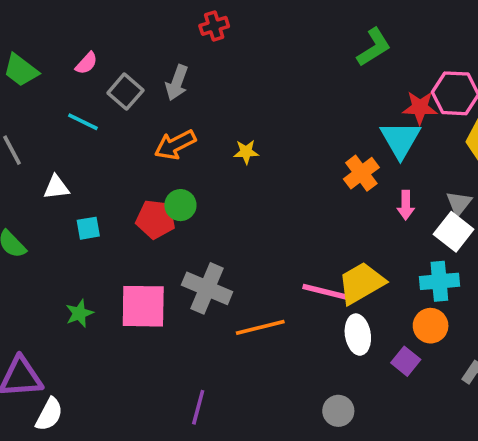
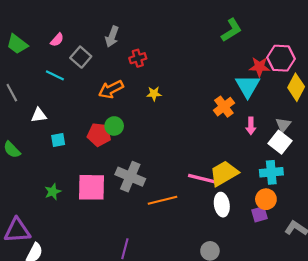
red cross: (214, 26) -> (138, 58), moved
gray arrow: (177, 83) -> (112, 37), moved
purple square: (406, 361) -> (259, 214), moved, turned 35

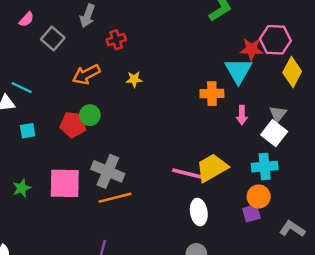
cyan line: (55, 75) -> (22, 88), moved
orange cross: (224, 107) -> (212, 94), turned 36
orange line: (163, 200) -> (115, 198), moved
white ellipse: (222, 205) -> (199, 212), moved

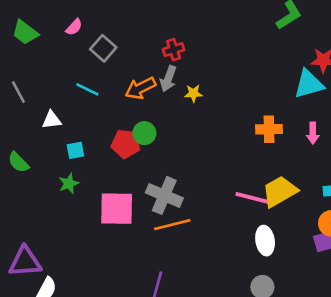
gray arrow: (87, 16) -> (168, 79), moved
cyan triangle: (238, 71) -> (309, 84), turned 44
cyan line: (22, 88) -> (87, 89), moved
orange cross: (212, 94) -> (269, 129), moved
green star: (22, 188) -> (69, 184), moved

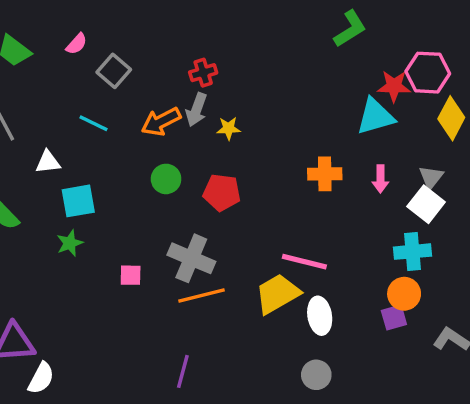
red pentagon: (126, 144) -> (222, 192), moved
cyan square: (75, 150) -> (78, 201), size x1.5
yellow trapezoid: (280, 191) -> (277, 294), moved
pink square: (117, 209) -> (131, 275), size x0.5

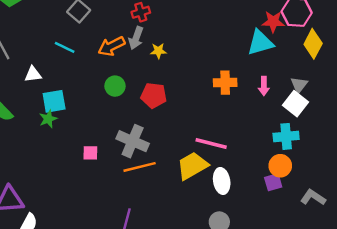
green star: (70, 243) -> (48, 119), moved

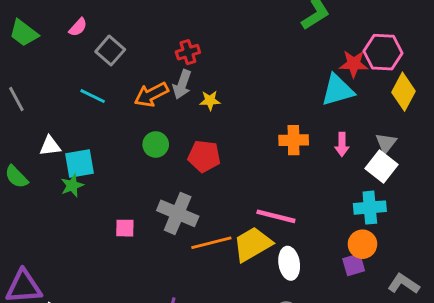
white triangle: (33, 74) -> (50, 146), moved
orange line: (140, 167) -> (211, 243), moved

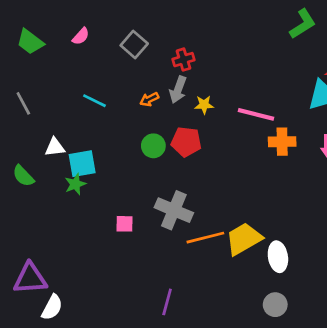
gray square: (110, 51) -> (134, 44), moved
orange arrow: (151, 95) -> (149, 99), size x0.6
red pentagon: (204, 156) -> (186, 142), moved
pink line: (276, 216) -> (256, 114), moved

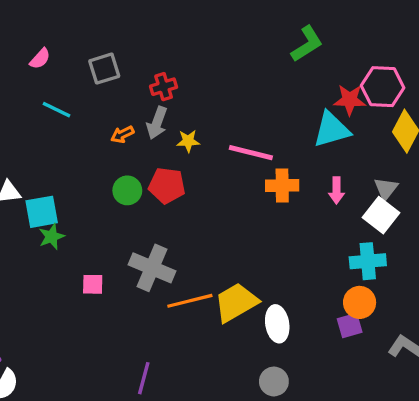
gray square: (134, 44) -> (104, 69), turned 32
cyan line: (94, 101) -> (56, 110), moved
green star: (75, 184) -> (52, 237), moved

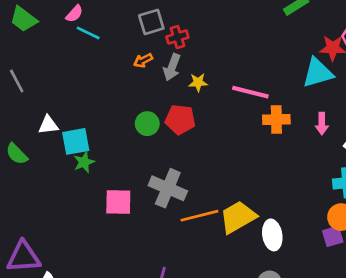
gray square: (104, 69) -> (151, 22), moved
cyan line: (56, 110) -> (88, 33), moved
orange arrow: (122, 134) -> (143, 60), moved
pink square: (93, 284) -> (118, 202), size x1.5

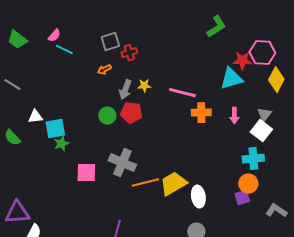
gray arrow: (172, 67) -> (125, 90), moved
gray line: (17, 81) -> (12, 85), turned -30

